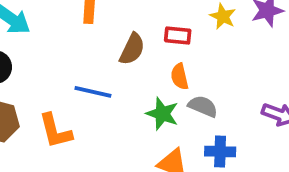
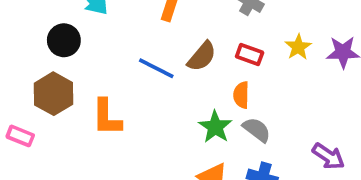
blue line: (93, 92) -> (156, 68), moved

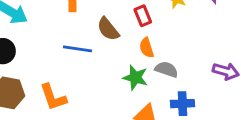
red rectangle: (250, 55) -> (143, 16), turned 66
brown semicircle: (202, 56) -> (108, 29), turned 120

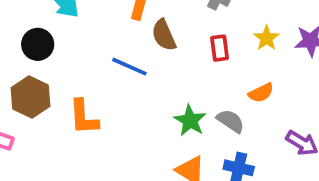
brown semicircle: (108, 29) -> (164, 35), moved
orange semicircle: (147, 48) -> (261, 93), moved, turned -114

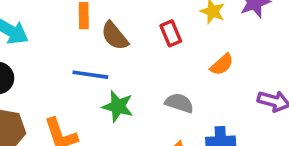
green star: (190, 121) -> (118, 106), moved
gray semicircle: (231, 121) -> (179, 103), moved

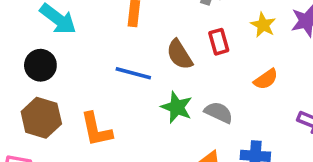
brown semicircle: (115, 36) -> (179, 55), moved
green star: (118, 106) -> (177, 107), moved

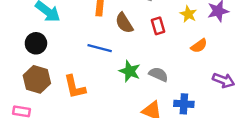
brown semicircle: (179, 55) -> (124, 23), moved
orange semicircle: (266, 79) -> (199, 46), moved

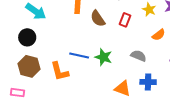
red rectangle: (158, 26) -> (125, 20), turned 40
blue line: (100, 48) -> (79, 55), moved
gray semicircle: (158, 74) -> (139, 56), moved

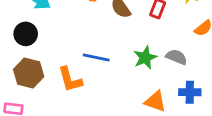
green star: (103, 57) -> (145, 58), moved, turned 30

